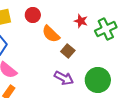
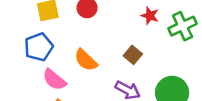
orange semicircle: (51, 34) -> (86, 60), moved

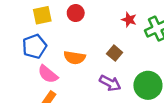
orange semicircle: (86, 60) -> (75, 58), turned -35

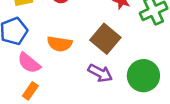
brown square: (115, 53) -> (105, 39), size x1.6

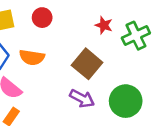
orange semicircle: (60, 44) -> (32, 57), moved

